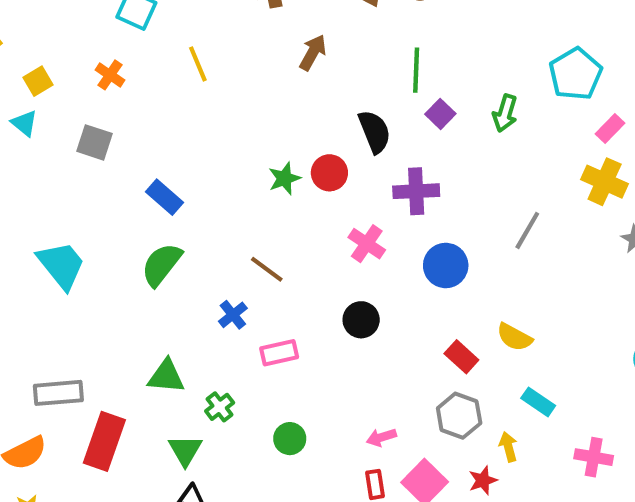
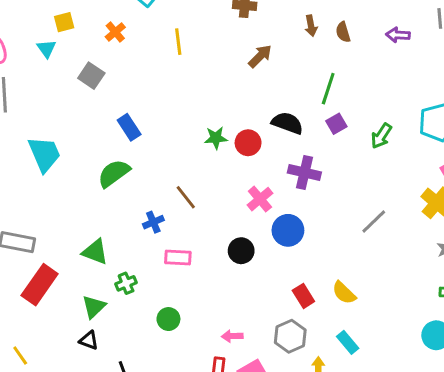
black semicircle: (375, 132) -> (287, 123), turned -64
blue circle: (446, 265) -> (288, 230), moved

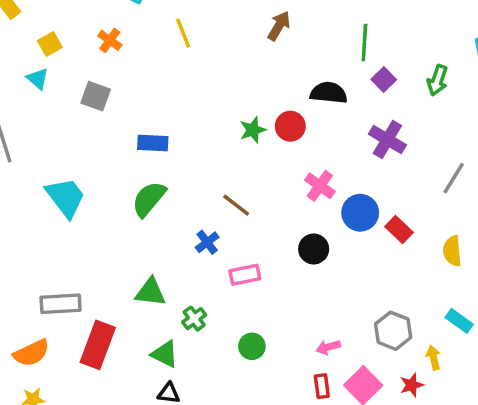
blue rectangle: (129, 127) -> (153, 143), turned -40
purple cross: (304, 172) -> (387, 140), moved, turned 32
yellow semicircle: (344, 293) -> (452, 251), moved, turned 55
red rectangle: (303, 296) -> (399, 229), moved
green triangle: (94, 307) -> (165, 354), turned -35

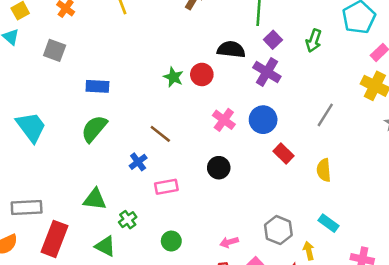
green star: (253, 130) -> (173, 77), turned -30
purple cross: (387, 140) -> (267, 72), moved
blue circle: (360, 213) -> (263, 120), moved

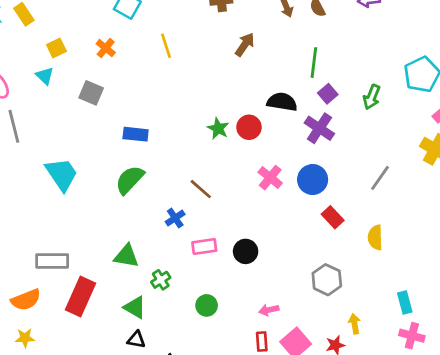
black circle: (219, 168) -> (246, 251), moved
cyan rectangle: (328, 223) -> (405, 303), moved, turned 36
gray hexagon: (278, 230) -> (327, 280), moved

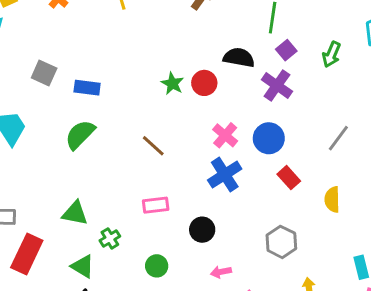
gray square: (91, 93) -> (44, 73), moved
blue cross: (175, 218) -> (225, 174), moved, size x1.6
black circle: (246, 251) -> (202, 230), moved

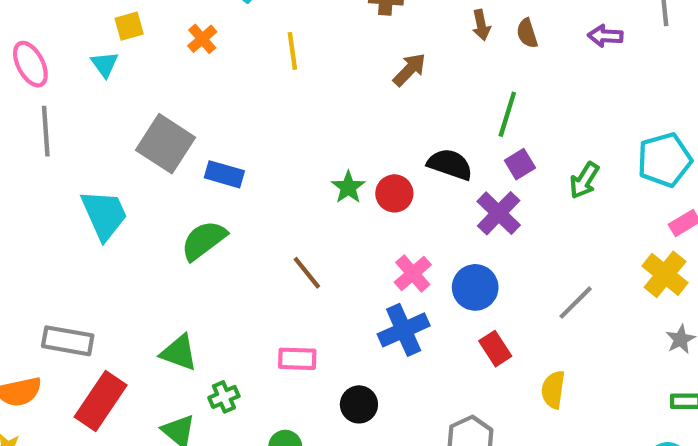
gray square: (44, 73) -> (166, 144), size x1.5

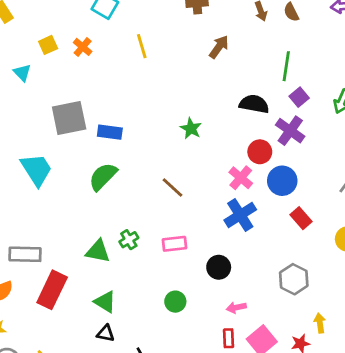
yellow square: (129, 26) -> (48, 45), moved
gray square: (166, 144) -> (69, 118), turned -36
red circle: (394, 193) -> (260, 152), moved
green cross: (224, 397) -> (129, 240), moved

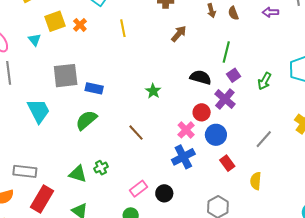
yellow square: (48, 45) -> (55, 21), size x1.5
pink rectangle: (175, 244) -> (138, 189), moved, turned -36

